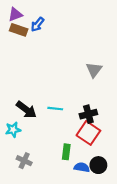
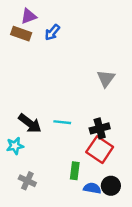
purple triangle: (15, 14) -> (29, 16), moved
blue arrow: (37, 24) -> (52, 32), moved

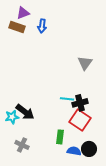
blue arrow: (52, 32) -> (42, 26), turned -32
cyan line: (62, 122) -> (67, 99), moved
black arrow: (30, 123) -> (25, 112), moved

